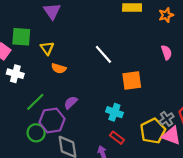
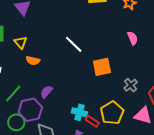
cyan cross: (114, 112) -> (79, 112), moved
gray cross: (167, 119) -> (131, 85), moved
yellow pentagon: (153, 131) -> (112, 113), moved

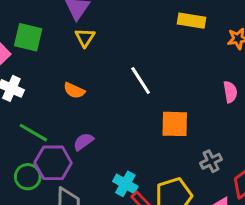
yellow triangle: (21, 42) -> (85, 37), moved
green line: (13, 93) -> (33, 133), turned 66

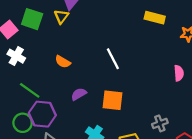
yellow triangle: (85, 37) -> (61, 17), moved
orange square: (175, 124) -> (112, 100), moved
purple semicircle: (83, 142) -> (79, 94), moved

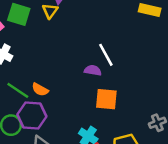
orange semicircle: (63, 62) -> (40, 89), moved
purple semicircle: (79, 94) -> (93, 70), moved, turned 42

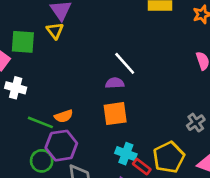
orange semicircle: (40, 89) -> (64, 116), turned -35
orange square: (106, 99) -> (115, 114), moved

